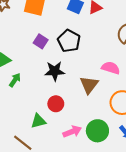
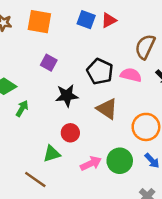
black pentagon: (69, 41) -> (100, 72), moved
pink semicircle: (111, 68) -> (131, 75), moved
brown triangle: (89, 85) -> (107, 109), turned -30

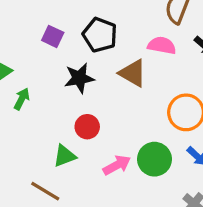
black pentagon: (100, 72) -> (100, 35), moved
brown triangle: (107, 109) -> (133, 73), moved

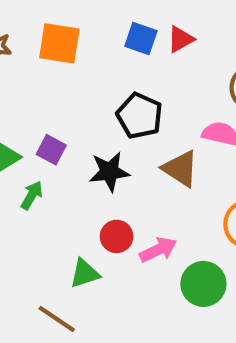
purple square: (53, 36) -> (51, 150), moved
pink arrow: (117, 165) -> (158, 250), moved

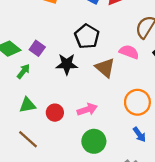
red circle: (117, 236) -> (55, 113), moved
green triangle: (85, 273) -> (27, 105), moved
green circle: (203, 284) -> (94, 141), moved

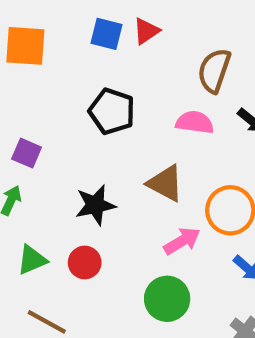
black star: (67, 64) -> (95, 205), moved
brown triangle: (105, 68) -> (165, 183), moved
pink arrow: (87, 109) -> (182, 241), moved

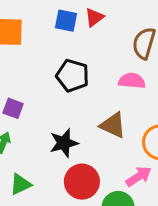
pink arrow: (182, 241) -> (139, 176), moved
red circle: (85, 263) -> (82, 182), moved, size x1.5

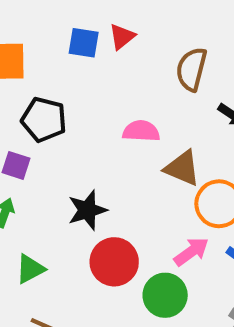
black pentagon: (72, 76) -> (44, 120), moved
pink semicircle: (132, 81) -> (141, 131), moved
brown triangle: (113, 125) -> (182, 168), moved

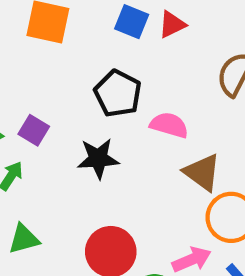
black pentagon: (44, 120) -> (118, 93), moved
black star: (87, 210) -> (98, 159), moved

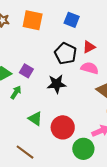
red triangle: (172, 24) -> (89, 47), moved
green triangle: (24, 239) -> (35, 119), moved, turned 49

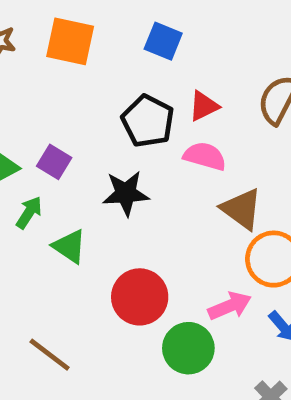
green triangle: (35, 119) -> (69, 246), moved

